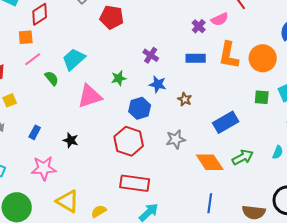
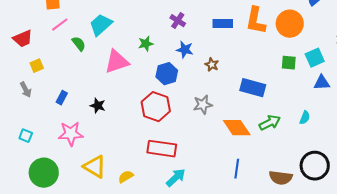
blue rectangle: (226, 122) -> (253, 88), turned 45

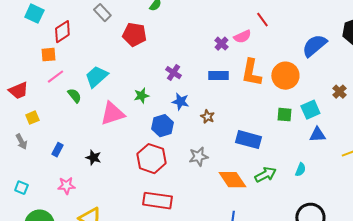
pink star: (71, 134) -> (66, 186), size x0.7

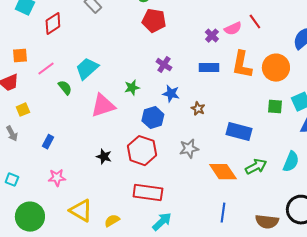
red line: (262, 20) -> (255, 22), moved
red pentagon: (134, 35) -> (154, 21), moved
orange square: (48, 55) -> (20, 56), moved
black star: (93, 158) -> (104, 157), moved
cyan semicircle: (300, 170) -> (291, 162), size x1.5

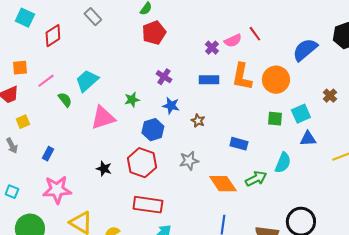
red pentagon: (154, 21) -> (154, 33), turned -30
blue rectangle: (239, 132) -> (239, 144), size x0.7
cyan semicircle: (291, 162) -> (283, 163), moved
pink star: (57, 178) -> (57, 190), size x1.6

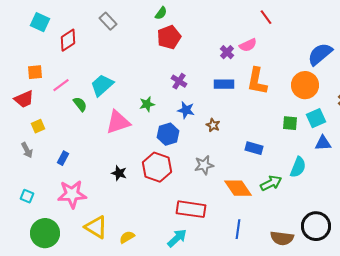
red line: (255, 34) -> (266, 17), moved
orange circle: (276, 80) -> (305, 85), moved
red rectangle: (148, 205) -> (191, 209), moved

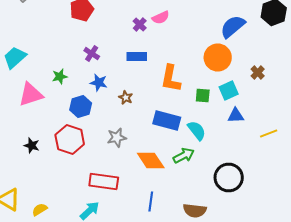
orange L-shape: (257, 81) -> (171, 78), moved
blue rectangle: (254, 148) -> (167, 120), size x1.5
cyan semicircle: (298, 167) -> (197, 130), moved, turned -60
black circle: (316, 226) -> (229, 178), moved

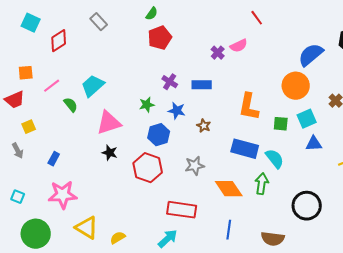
blue rectangle: (137, 56) -> (202, 85), moved
green star: (60, 76) -> (147, 105), moved
black star: (32, 146) -> (110, 153), moved
green arrow: (184, 156) -> (262, 184), turned -55

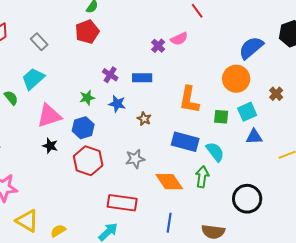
gray rectangle: (99, 22) -> (39, 42), moved
red pentagon: (160, 38) -> (87, 32), moved
blue hexagon: (159, 135) -> (83, 128), moved

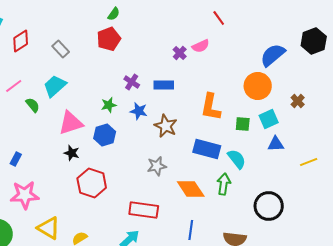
brown star: (144, 119) -> (166, 126), size x1.6
red hexagon: (88, 161) -> (92, 183), moved

